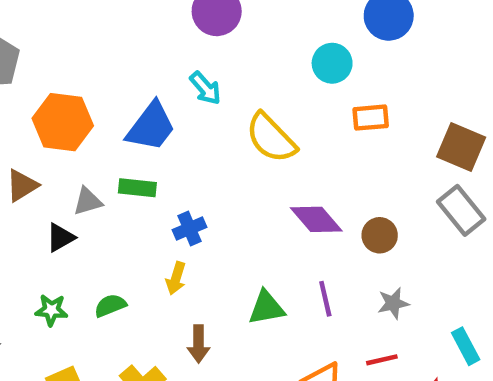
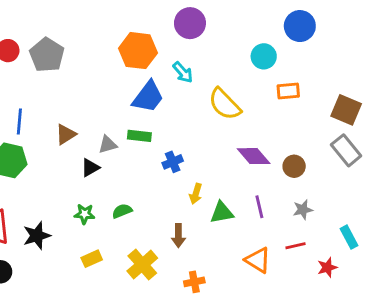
orange hexagon: (63, 122) -> (138, 51), moved
yellow arrow: (176, 278) -> (196, 194), moved

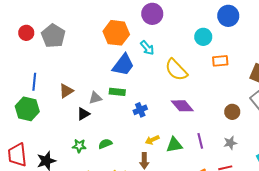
purple diamond: (254, 156) -> (182, 106), moved
brown circle: (294, 166) -> (232, 112), moved
yellow arrow: (196, 194) -> (152, 140), moved, turned 48

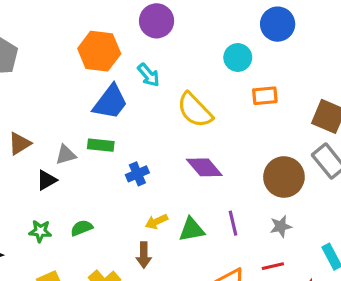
brown circle: (232, 112) -> (284, 177), size x1.6

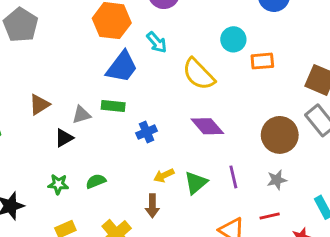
cyan circle: (238, 58) -> (233, 39), moved
green triangle: (192, 230) -> (196, 183), turned -30

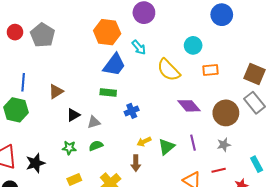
orange rectangle: (262, 61) -> (210, 70), moved
gray triangle: (81, 115) -> (94, 122), moved
purple diamond: (207, 126) -> (189, 106), moved

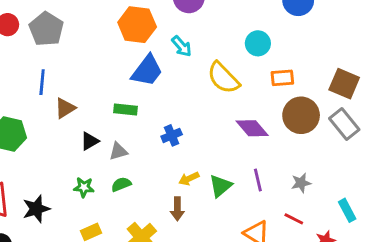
blue line: (23, 82) -> (42, 82), moved
green rectangle: (108, 92) -> (126, 110), moved
brown circle: (226, 113) -> (301, 115), moved
red line: (219, 170) -> (294, 219), turned 40

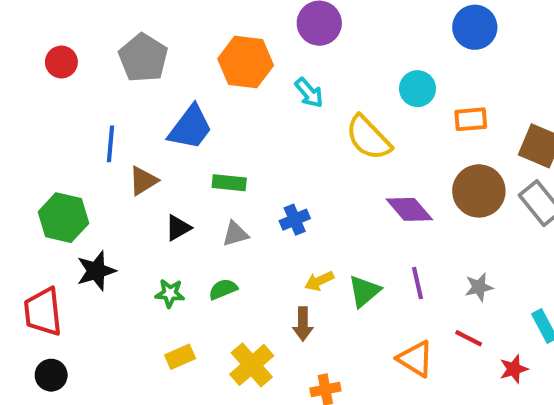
gray pentagon: (46, 29) -> (143, 58), moved
blue trapezoid: (147, 71) -> (190, 128), moved
orange rectangle: (282, 78) -> (471, 119), moved
gray triangle: (118, 151) -> (235, 234), moved
black star: (36, 209) -> (96, 271), moved

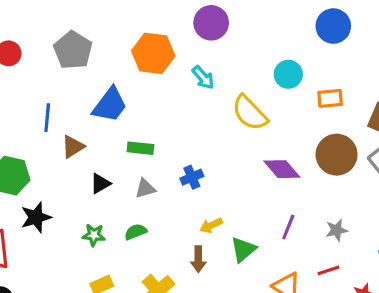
purple line: (417, 283) -> (288, 227), turned 35
green triangle: (364, 291) -> (243, 249), moved
red line: (469, 338) -> (329, 270), turned -45

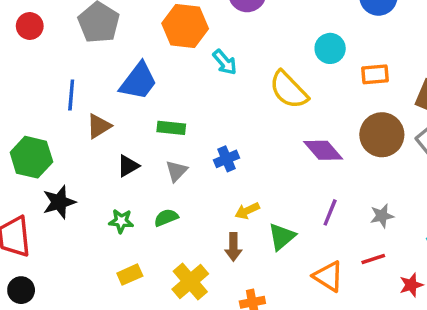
cyan arrow: (203, 77) -> (225, 62), moved
gray triangle: (145, 188) -> (176, 171), turned -30

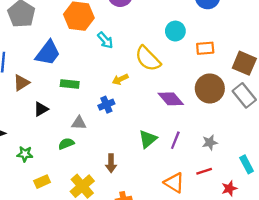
gray triangle: (176, 171) -> (79, 123), moved, turned 49
yellow arrow: (247, 211) -> (120, 79), moved
green star: (121, 221) -> (25, 154), moved
green triangle: (282, 237) -> (148, 139), moved

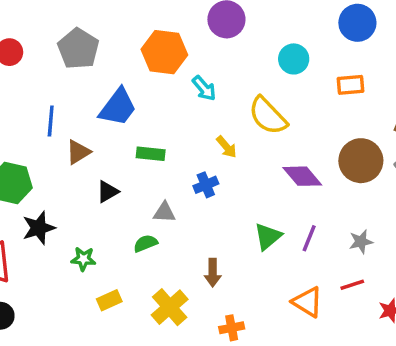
cyan circle: (175, 31) -> (294, 59), moved
orange rectangle: (205, 48) -> (351, 85), moved
yellow arrow: (120, 79) -> (226, 147), turned -105

